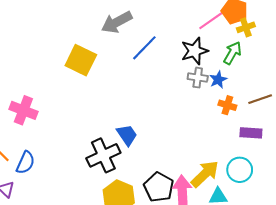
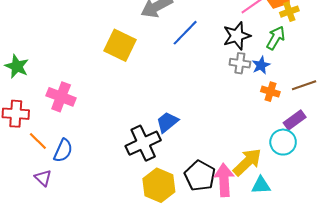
purple rectangle: (251, 133) -> (295, 120), turned -40
blue trapezoid: (127, 135) -> (167, 122), turned -95
cyan circle: (240, 170) -> (283, 142), moved

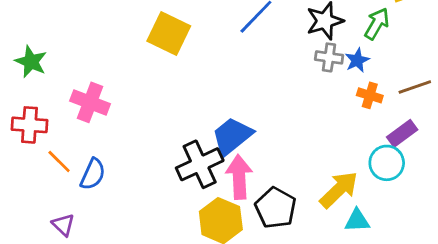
blue trapezoid: (167, 122) -> (232, 136), size x1.4
purple triangle: (43, 178) -> (63, 225), moved
pink arrow: (224, 180) -> (239, 177), moved

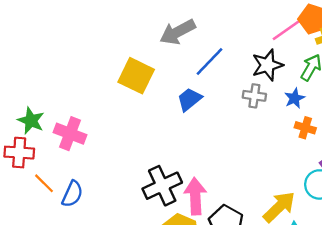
gray cross: (329, 57) -> (254, 96), moved
green star: (31, 62) -> (31, 121), moved
blue trapezoid: (232, 136) -> (189, 99), moved, size x0.7

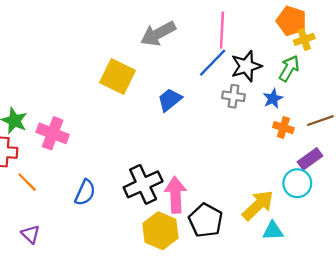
pink line: (289, 28) -> (222, 30), moved, turned -52
blue line: (209, 62) -> (213, 63), moved
blue semicircle: (72, 194) -> (85, 192), moved

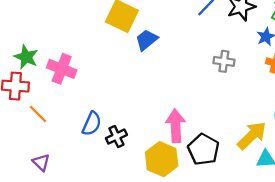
gray cross: (233, 96) -> (224, 61), moved
blue trapezoid: (170, 100) -> (147, 40), moved
black cross: (143, 184) -> (116, 137), moved, size x0.6

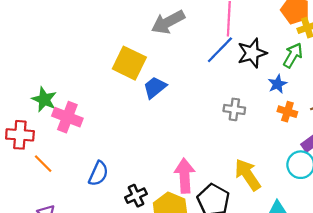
green star: (26, 57) -> (44, 99), moved
yellow arrow: (252, 135) -> (248, 175), moved, turned -80
black cross: (116, 137) -> (136, 196), moved

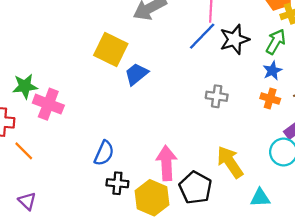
blue star: (277, 84) -> (272, 71), moved
green star: (44, 99) -> (25, 86), turned -30
blue semicircle: (98, 174) -> (104, 153), moved
black cross: (136, 196) -> (117, 183), turned 30

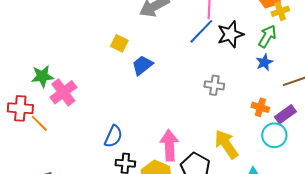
yellow square: (111, 49) -> (119, 43), size x0.6
orange cross: (270, 98) -> (260, 107), moved
pink cross: (48, 104) -> (63, 92), turned 32
orange line: (24, 151) -> (39, 123), moved

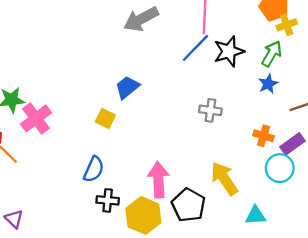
yellow square: (119, 43) -> (105, 118), moved

